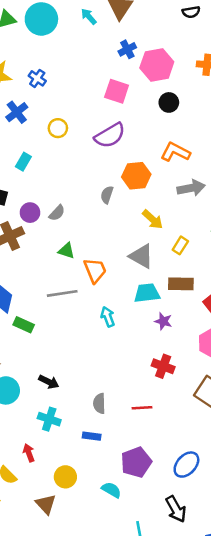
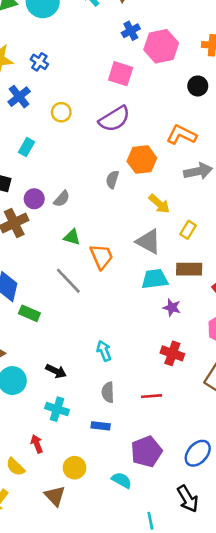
black circle: (169, 102) -> (198, 86), moved
gray line: (62, 293) -> (68, 281), turned 56
cyan arrow: (108, 317) -> (104, 351), moved

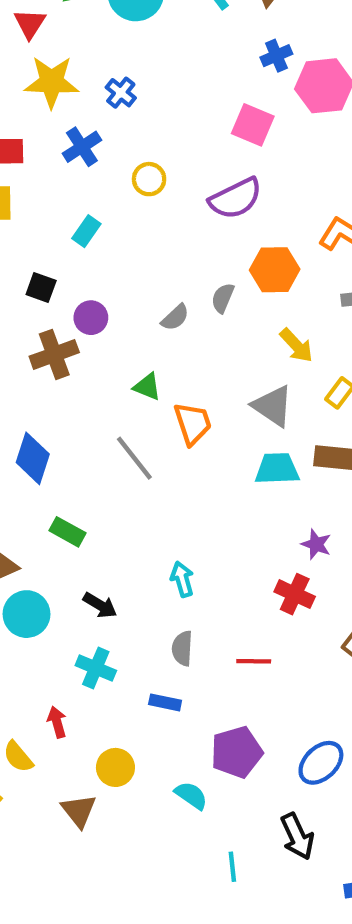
gray semicircle: (62, 199) -> (175, 317), moved
purple star: (172, 308) -> (316, 544), moved
green rectangle: (29, 313) -> (67, 532), moved

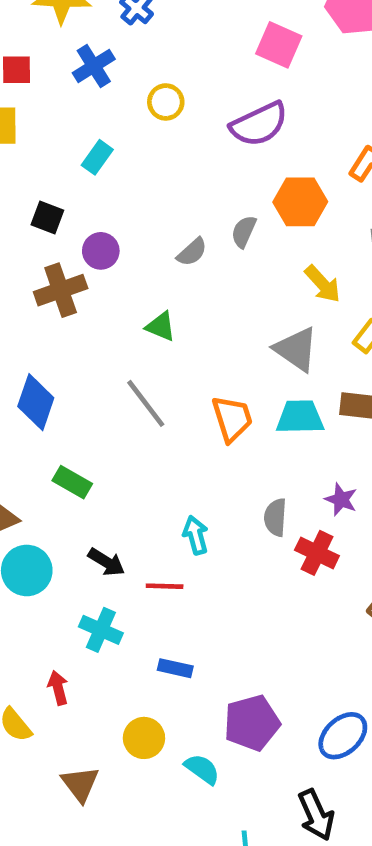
orange trapezoid: (193, 423) -> (232, 419), moved
gray semicircle: (182, 648) -> (275, 517), moved
red line: (254, 661) -> (165, 586), moved
yellow circle: (115, 767) -> (144, 738), moved

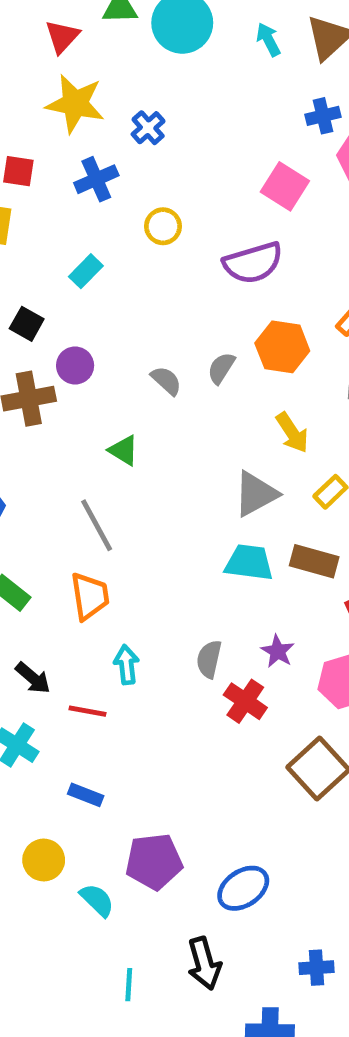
gray semicircle: (192, 252) -> (166, 381), turned -104
gray triangle: (296, 349) -> (256, 494), turned 48
orange trapezoid: (232, 419) -> (90, 596), moved

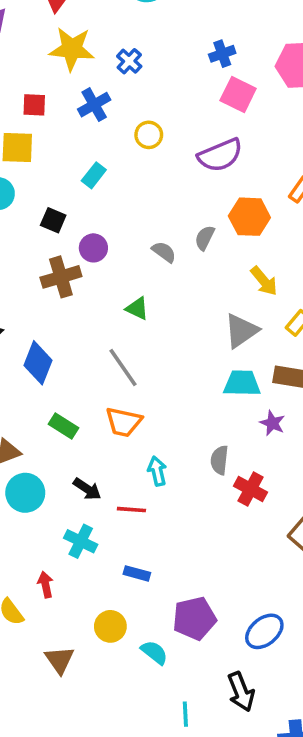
blue cross: (323, 116) -> (222, 54), moved
orange trapezoid: (90, 596) -> (124, 422), turned 117
purple star: (278, 651) -> (272, 423), moved

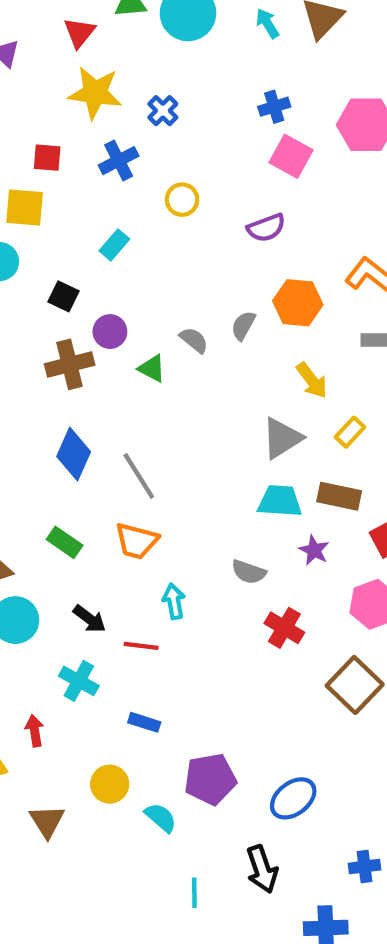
purple semicircle: (220, 155) -> (266, 228), size x0.7
green triangle: (137, 308) -> (152, 368), moved
blue diamond: (38, 363) -> (74, 454), moved
gray semicircle: (219, 460) -> (249, 572), moved, turned -80

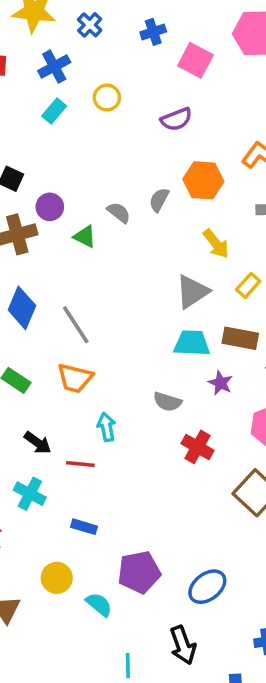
blue cross: (274, 107) -> (153, 32), moved
cyan rectangle: (114, 245) -> (54, 111), moved

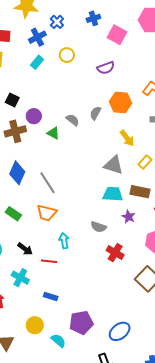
blue cross: (90, 25) -> (57, 22), moved
gray triangle: (192, 292) -> (113, 165), turned 50

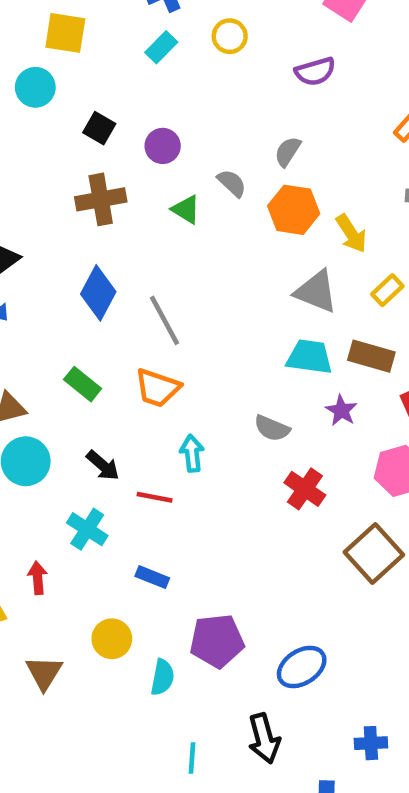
orange hexagon: (121, 102) -> (294, 210), moved
gray semicircle: (95, 113) -> (288, 152), moved
purple circle: (34, 116) -> (163, 146), moved
cyan semicircle: (58, 341) -> (162, 677), turned 56

